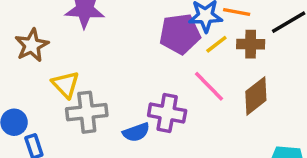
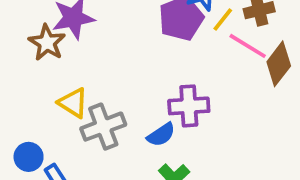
brown star: (32, 45) -> (47, 43), moved
pink line: (209, 86) -> (248, 46), moved

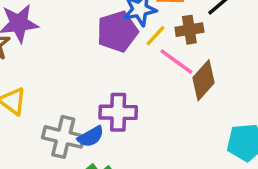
gray cross: (103, 127) -> (63, 137), moved, turned 30

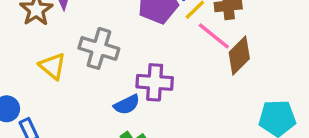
gray cross: (63, 137) -> (99, 48), moved

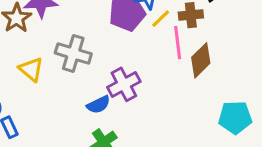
pink line: (214, 36) -> (178, 43), turned 44
purple cross: (155, 82) -> (124, 84), turned -32

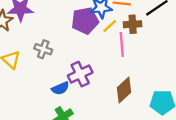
gray cross: (73, 53) -> (43, 49), size x0.7
brown diamond: (201, 60) -> (124, 90), moved

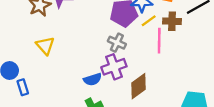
gray cross: (43, 49) -> (117, 43), moved
brown diamond: (124, 90) -> (138, 86), moved

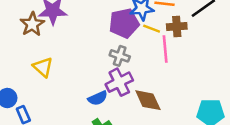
yellow line: (149, 21) -> (152, 29), turned 63
brown diamond: (138, 86) -> (148, 100), turned -72

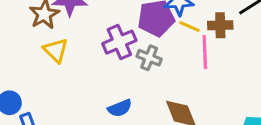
yellow triangle: (43, 67) -> (56, 50), moved
purple cross: (119, 82) -> (119, 42), moved

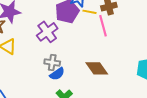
gray cross: (149, 58) -> (52, 63), moved

